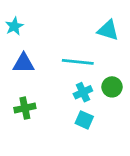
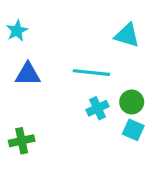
green cross: (25, 108) -> (22, 141), moved
cyan square: (84, 120) -> (133, 130), moved

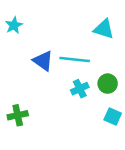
blue triangle: (28, 74) -> (43, 61), moved, turned 35
cyan square: (133, 130) -> (113, 117), moved

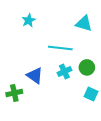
cyan star: (14, 25) -> (29, 20), moved
blue triangle: (43, 61) -> (35, 76), moved

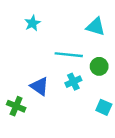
green circle: (87, 67) -> (99, 66), moved
green cross: (14, 93) -> (16, 106), turned 35

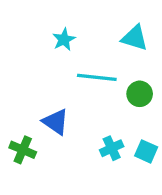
cyan star: (32, 23) -> (64, 39), moved
cyan cross: (73, 82) -> (112, 148), moved

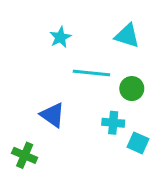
cyan cross: (112, 148) -> (113, 123), moved, turned 30
green cross: (23, 150) -> (25, 155), moved

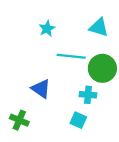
green circle: (132, 89) -> (102, 68), size x1.5
cyan square: (138, 143) -> (78, 120), moved

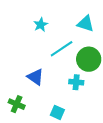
cyan line: (71, 56) -> (62, 49), turned -40
cyan square: (78, 120) -> (57, 112), moved

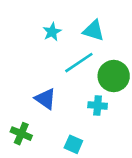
cyan triangle: (86, 24) -> (94, 30), moved

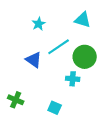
cyan triangle: (94, 30) -> (83, 20), moved
blue triangle: (45, 99) -> (34, 60), moved

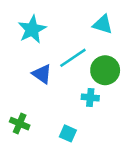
cyan star: (39, 24) -> (32, 29), moved, size x1.6

